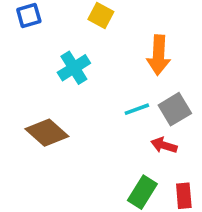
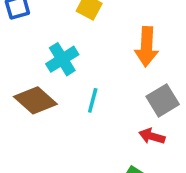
cyan line: (137, 109) -> (93, 100), moved, turned -55
brown diamond: (47, 133) -> (35, 100), moved

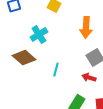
cyan line: (93, 100) -> (56, 70), moved

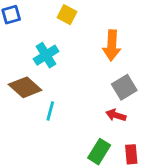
cyan line: (56, 70) -> (50, 111), moved

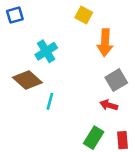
yellow square: (67, 15) -> (84, 15), moved

